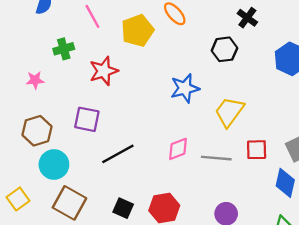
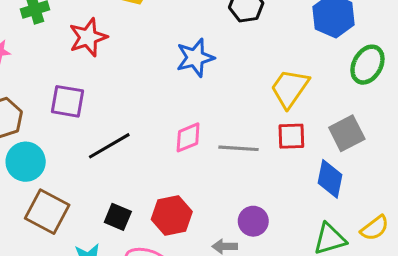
yellow trapezoid: (229, 112) -> (290, 88), moved

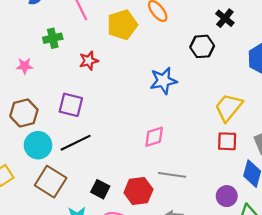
red star: (88, 37) -> (89, 61), size x0.7
black line: (109, 146) -> (76, 143), moved
gray line: (239, 148) -> (172, 175), moved
purple circle: (253, 221) -> (227, 196), moved

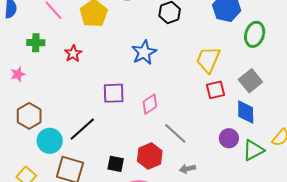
green cross: (53, 38) -> (36, 43), turned 30
purple square: (71, 105) -> (114, 93), moved
gray line: (172, 175) -> (175, 133), turned 50

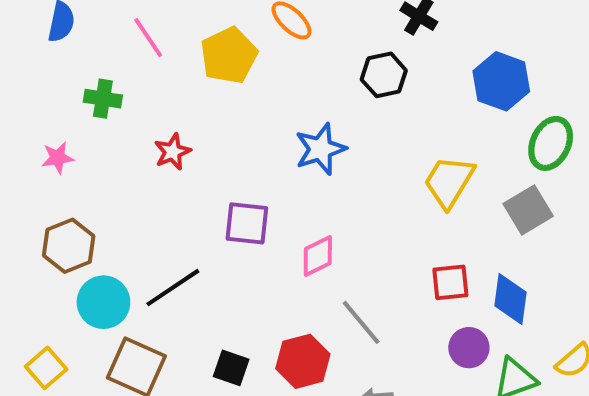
red star: (73, 54) -> (172, 152), moved
gray square: (250, 81) -> (528, 210), moved
red square: (215, 90) -> (450, 282), moved

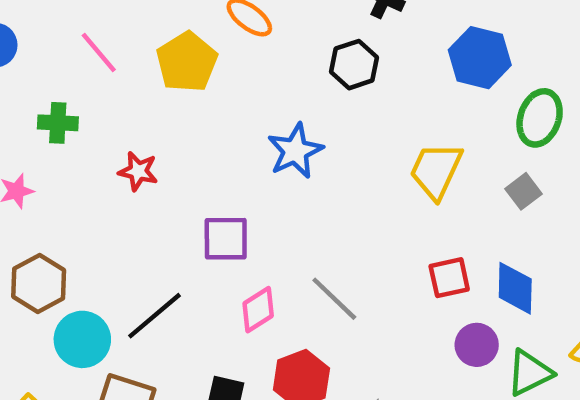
red star: (172, 152) -> (138, 171), turned -30
gray square: (528, 210) -> (523, 191), size x0.7
pink diamond: (318, 256) -> (258, 310), moved
gray line: (361, 322) -> (334, 299), moved

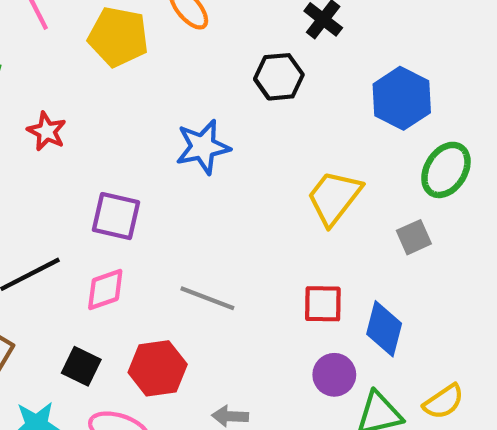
yellow pentagon: (187, 62) -> (118, 37), turned 30
gray line: (334, 299) -> (207, 298), turned -36
pink diamond: (258, 310) -> (105, 290), moved

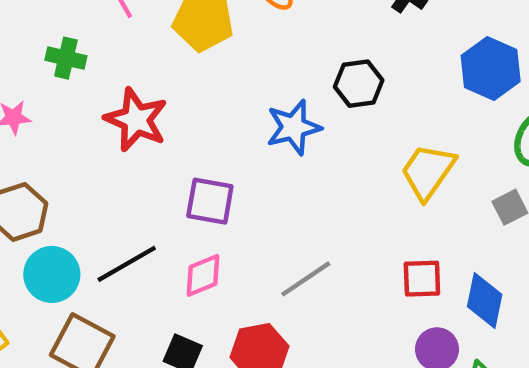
black hexagon: (279, 77) -> (359, 84), moved
red star: (47, 131) -> (136, 120), size x1.6
gray line: (207, 298) -> (306, 279), turned -52

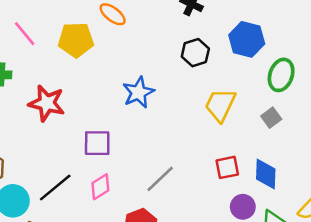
black hexagon: (359, 84) -> (195, 53), moved

